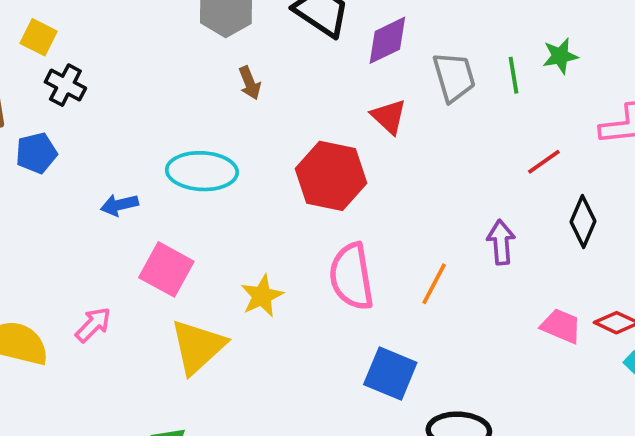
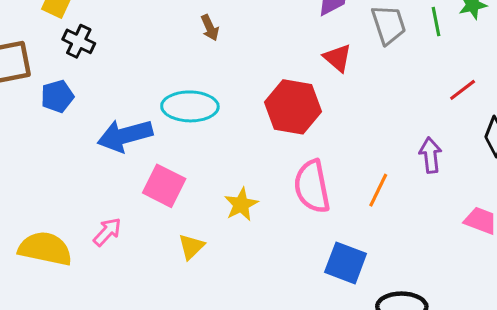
brown arrow: (250, 83) -> (210, 28), moved
blue arrow: (119, 205) -> (125, 136), size x1.8
yellow triangle: (198, 347) -> (191, 247), size x0.6

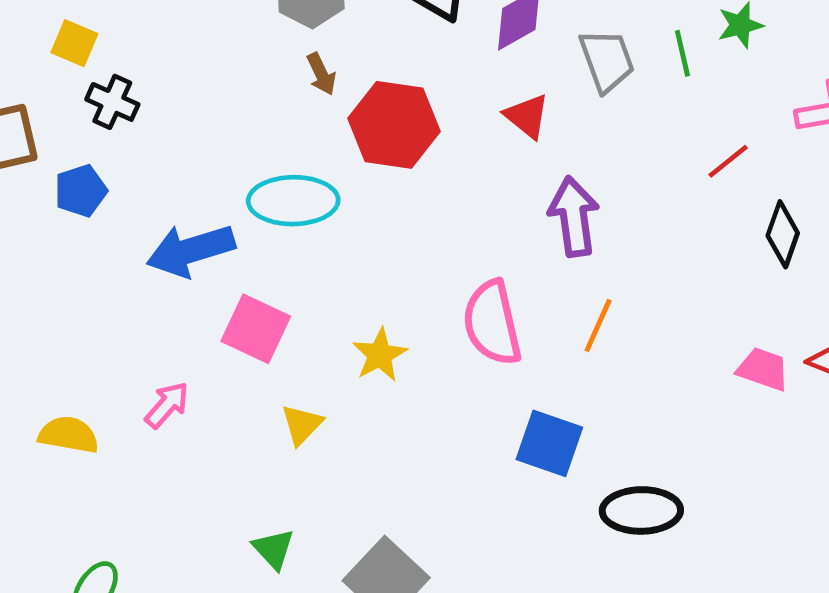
red hexagon: (293, 107) -> (394, 125), moved
purple arrow: (430, 155) -> (574, 217), moved, size x1.4
yellow semicircle: (45, 249) -> (69, 435), size x0.7

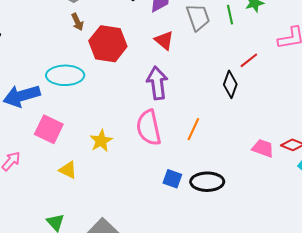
purple arrow: (574, 217) -> (157, 83), moved
black diamond: (783, 234) -> (230, 84), moved
yellow triangle: (302, 425) -> (68, 170), turned -48
blue square: (549, 443) -> (172, 179), size x0.7
black ellipse: (641, 510) -> (207, 182), moved

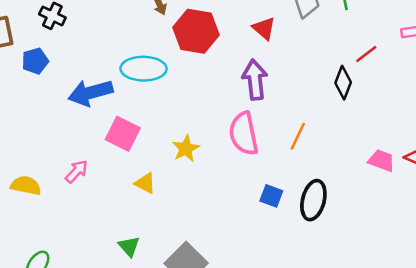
black ellipse: (207, 182) -> (313, 200), turned -76

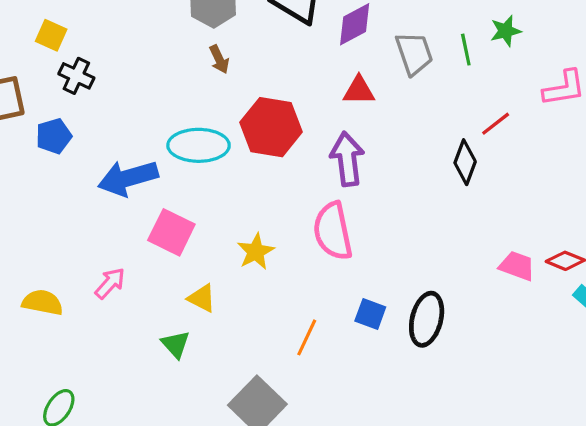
red triangle: (264, 28) -> (359, 90), turned -40
red hexagon: (196, 31) -> (271, 127), moved
orange line: (298, 136) -> (307, 337), moved
green triangle: (129, 246) -> (176, 344), moved

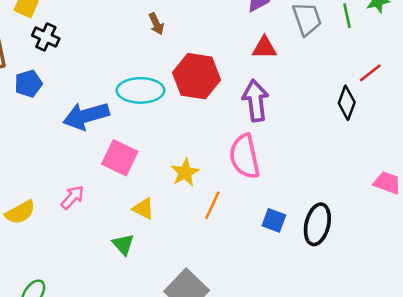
yellow semicircle: (43, 302) -> (20, 212), turned 140
orange line: (307, 337) -> (212, 205), moved

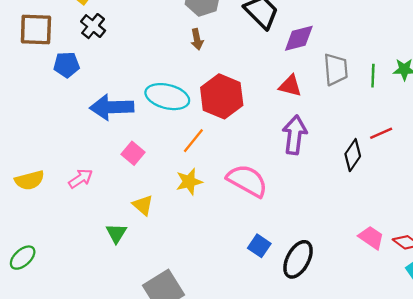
purple arrow: (256, 101) -> (295, 135), moved
pink semicircle: (245, 156) -> (247, 181), turned 117
pink square: (120, 158) -> (133, 153), size x0.7
orange line: (212, 205) -> (193, 141), moved

